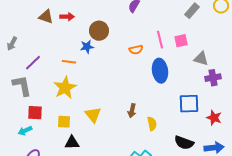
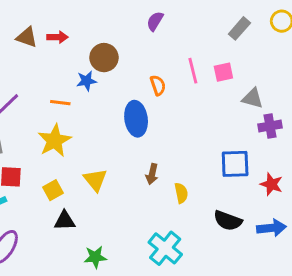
orange semicircle: (136, 50) -> (158, 85), turned -96
blue ellipse: (160, 71) -> (136, 119), moved
yellow square: (64, 122) -> (53, 190), turned -32

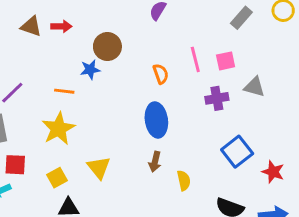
blue ellipse: (136, 119) -> (156, 120), moved
purple cross: (270, 126) -> (217, 98), moved
blue square: (235, 164) -> (237, 152), turned -36

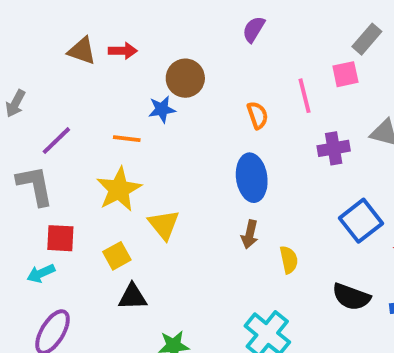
pink square: (226, 61) -> (345, 74), moved
yellow triangle: (99, 168) -> (164, 225), moved

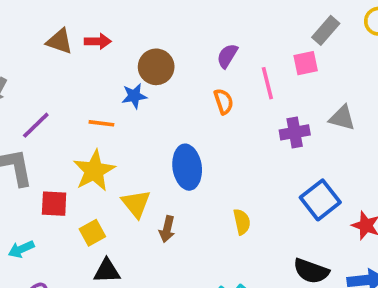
purple semicircle: (254, 29) -> (227, 56), moved
blue ellipse: (252, 178) -> (187, 167), moved
brown arrow: (250, 234) -> (167, 229), moved
red square: (60, 238) -> (54, 204), moved
yellow semicircle: (289, 260) -> (242, 222), moved

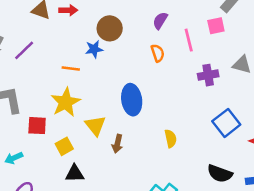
purple line: (36, 125) -> (24, 50), moved

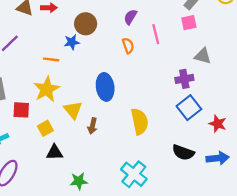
pink square: (216, 26) -> (189, 23), moved
purple cross: (208, 75) -> (184, 79), moved
yellow semicircle: (171, 139) -> (140, 121), size x1.6

